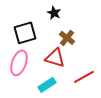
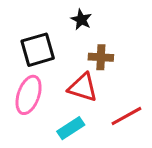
brown cross: (67, 38) -> (101, 57), turned -35

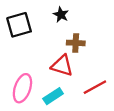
black square: (38, 50) -> (19, 25), moved
pink ellipse: (29, 95) -> (22, 88), moved

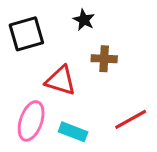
red triangle: (62, 66) -> (61, 80), moved
cyan rectangle: (53, 96) -> (73, 132), turned 54

